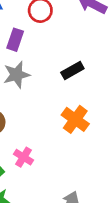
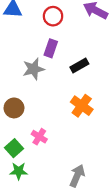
purple rectangle: (15, 40) -> (51, 48), moved

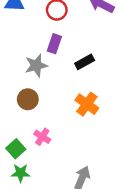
brown circle: (14, 108) -> (28, 99), moved

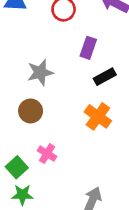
purple rectangle: (54, 44) -> (88, 48), moved
black rectangle: (85, 62) -> (105, 77), moved

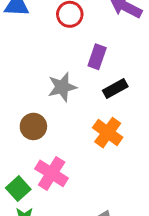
gray star: (40, 72) -> (62, 87), moved
pink cross: (47, 154) -> (52, 173), size x1.5

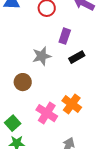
orange cross: (108, 133) -> (72, 104), moved
pink cross: (52, 173) -> (47, 113), moved

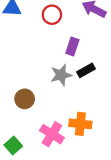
gray star: (42, 56) -> (61, 75), moved
orange cross: (72, 104) -> (80, 124), turned -30

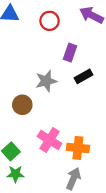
gray star: (61, 75) -> (46, 81), moved
orange cross: (80, 124) -> (78, 148), moved

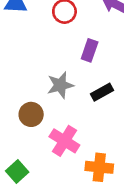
black rectangle: (84, 76) -> (102, 92), moved
pink cross: (50, 140) -> (64, 141), moved

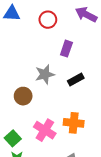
pink cross: (64, 141) -> (45, 130), moved
orange cross: (99, 167) -> (74, 123), moved

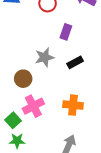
pink cross: (45, 130) -> (33, 106), moved, turned 30

